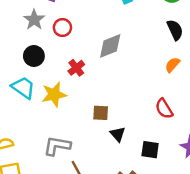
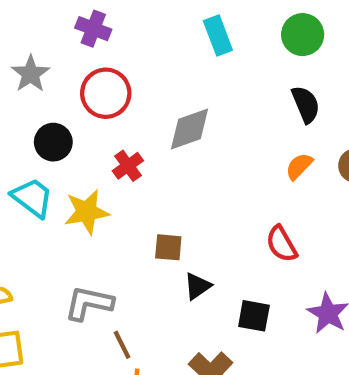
gray star: (34, 20) -> (31, 74), moved
red circle: (62, 28) -> (106, 93), size x1.5
black triangle: (118, 134) -> (197, 286), turned 35

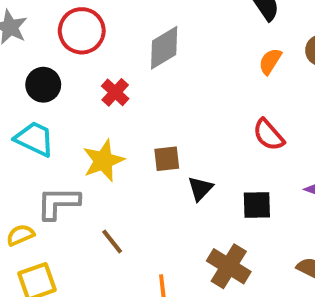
yellow star: (87, 212) -> (103, 161), moved
gray L-shape: (89, 303) -> (58, 203), moved
brown line: (122, 345) -> (112, 241), moved

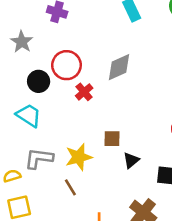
red circle: (82, 31) -> (67, 65), moved
yellow star: (103, 161) -> (79, 157), moved

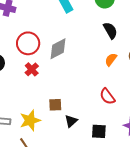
red circle: (67, 65) -> (28, 43), moved

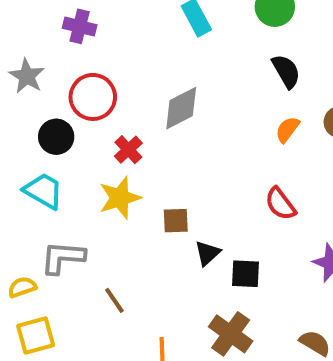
red circle: (28, 43) -> (93, 97), moved
yellow star: (30, 120) -> (120, 198), moved
black square: (99, 131) -> (245, 274), moved

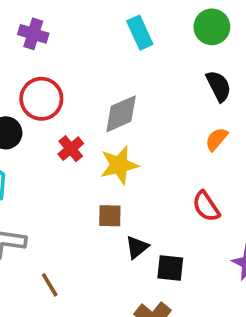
yellow star: (120, 198) -> (119, 165), moved

